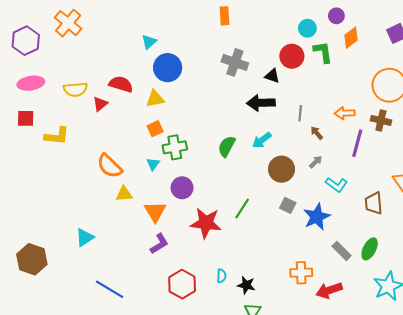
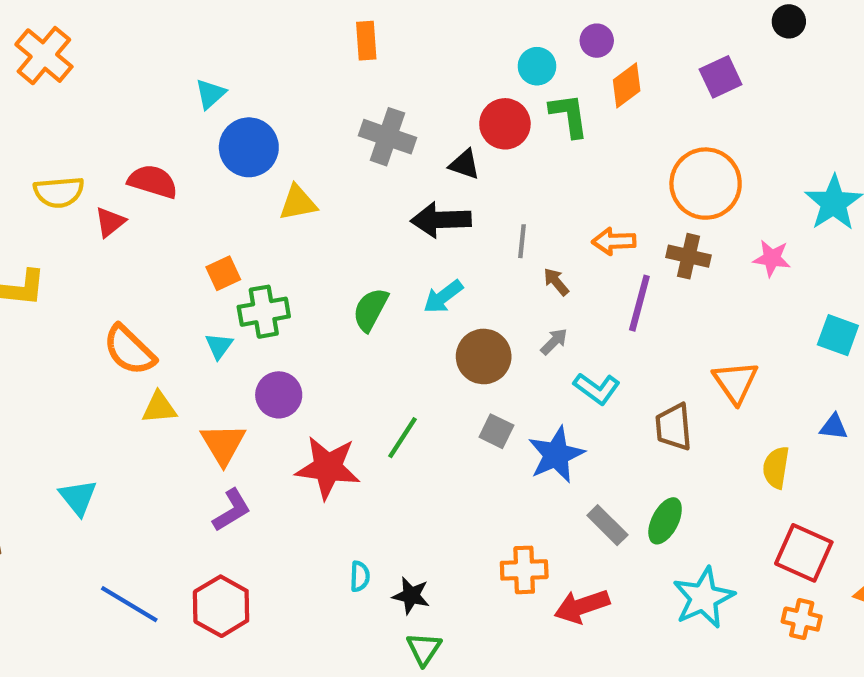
yellow triangle: (155, 99) -> (298, 203), moved
cyan triangle: (85, 238) -> (78, 497), turned -36
red hexagon: (182, 284) -> (221, 606), moved

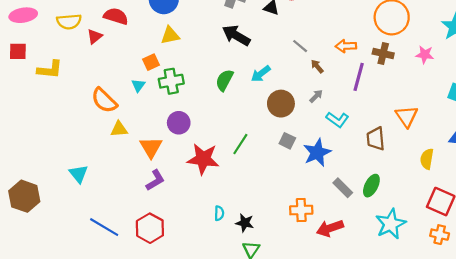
yellow triangle: (298, 203) -> (170, 35), moved
black arrow: (441, 220) -> (236, 35), moved, turned 32
gray line: (522, 241) -> (300, 46), turned -56
cyan triangle: (219, 346) -> (138, 85), moved

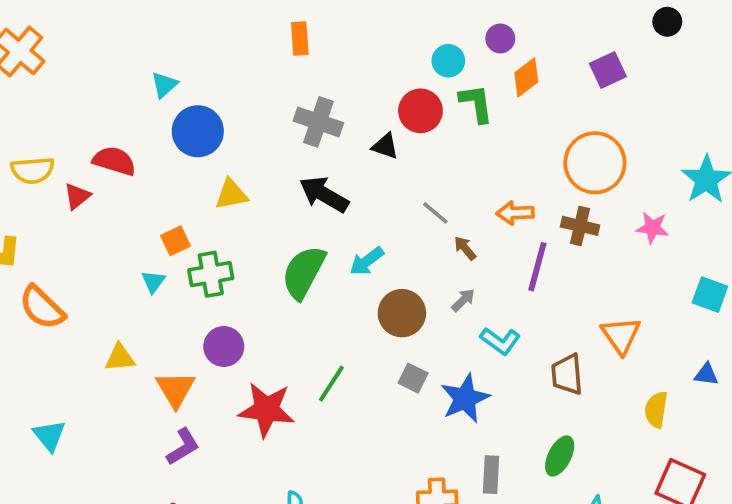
yellow triangle: (170, 35) -> (231, 194), moved
green semicircle: (224, 80) -> (304, 272), size x1.4
orange semicircle: (104, 100) -> (42, 308), moved
gray rectangle: (343, 188) -> (491, 475), moved, turned 48

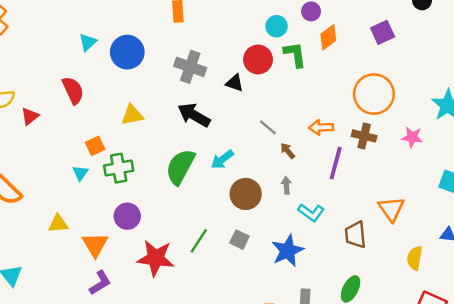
blue circle: (198, 131) -> (127, 52), moved
red semicircle: (114, 161) -> (73, 90), moved, turned 48
gray arrow: (463, 300) -> (286, 185), turned -49
gray square: (413, 378) -> (239, 240), moved

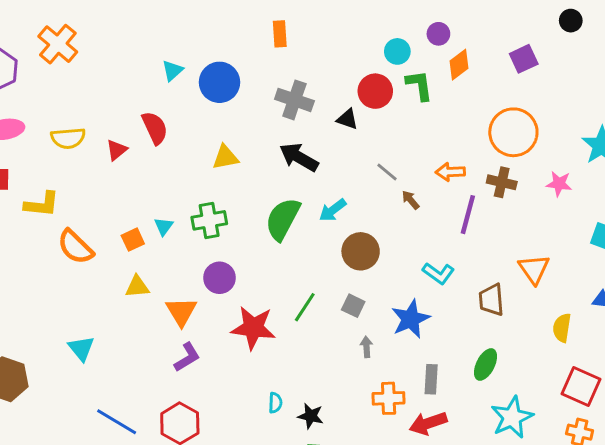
red triangle: (30, 116) -> (117, 150), moved
orange square: (95, 146) -> (133, 240), moved
gray arrow: (286, 185) -> (366, 347), moved

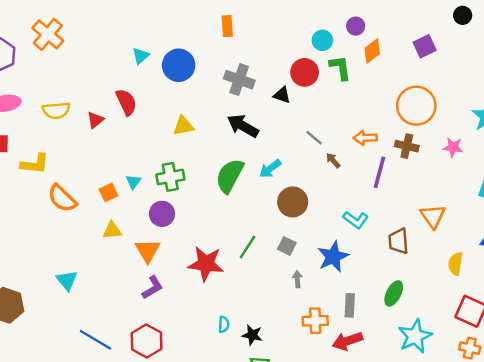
purple circle: (219, 278) -> (162, 214), moved

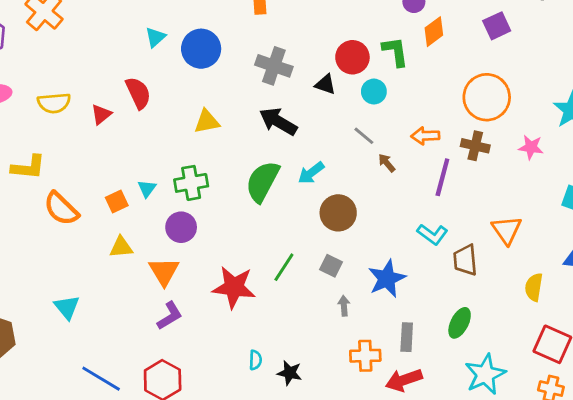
cyan circle: (322, 40) -> (374, 92), moved
cyan L-shape: (356, 220) -> (432, 234), moved

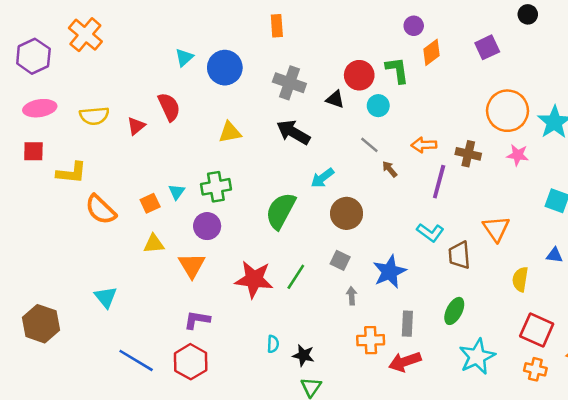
orange circle: (487, 97) -> (508, 111), moved
green semicircle: (262, 181) -> (281, 211), moved
green line: (284, 267) -> (296, 277), moved
purple L-shape: (170, 316) -> (197, 320), moved, turned -140

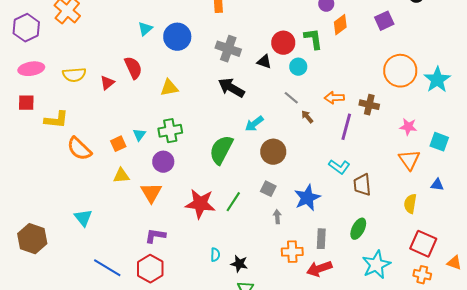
yellow triangle: (230, 132) -> (169, 88), moved
pink star: (518, 155) -> (408, 127), moved
orange triangle: (496, 229) -> (409, 160), moved

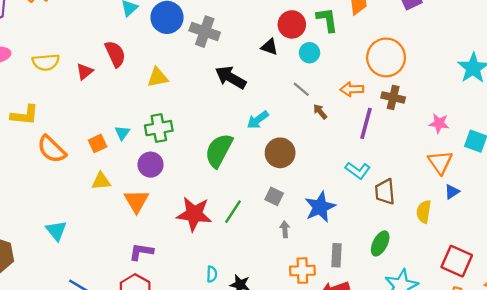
gray cross: (228, 49) -> (205, 32), moved
orange circle: (400, 71) -> (386, 57), moved
blue triangle: (437, 185) -> (452, 192), moved, turned -40
yellow semicircle: (410, 204) -> (424, 212), moved

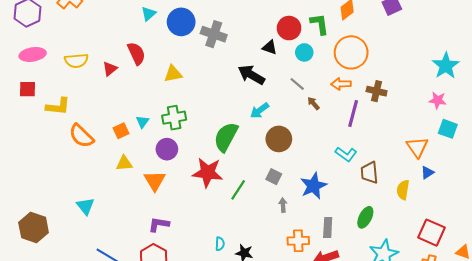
orange circle: (386, 57) -> (351, 52), moved
black arrow: (231, 77) -> (251, 75), moved
pink star: (439, 123) -> (438, 100), moved
red star: (194, 214) -> (208, 173), moved

